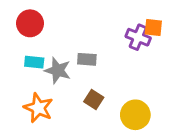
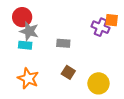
gray star: (58, 70) -> (29, 31), moved

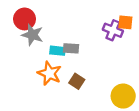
cyan rectangle: (25, 45) -> (57, 51), moved
orange star: (28, 78) -> (49, 73), moved
yellow circle: (99, 83) -> (123, 96), moved

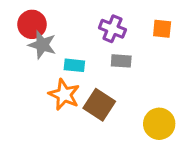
purple cross: (113, 30) -> (112, 29), moved
gray rectangle: (71, 48) -> (121, 61), moved
brown square: (77, 81) -> (99, 105), size x1.5

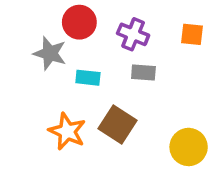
red circle: (32, 24) -> (79, 22), moved
orange star: (64, 95) -> (67, 131), moved

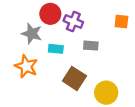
purple cross: (133, 34) -> (73, 21), moved
orange star: (67, 131) -> (26, 66), moved
yellow circle: (189, 147) -> (106, 93), moved

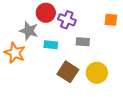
orange star: (26, 66) -> (15, 53), moved
yellow circle: (106, 93) -> (97, 73), moved

